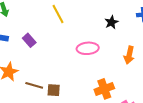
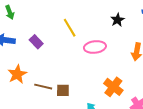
yellow line: (58, 14) -> (70, 28), moved
orange cross: (104, 89) -> (113, 87), turned -30

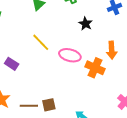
pink ellipse: (95, 47) -> (70, 55), turned 35
orange cross: (113, 87) -> (95, 68), moved

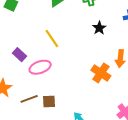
pink ellipse: (70, 55) -> (40, 67), moved, turned -45
brown line: (29, 106) -> (29, 99), turned -30

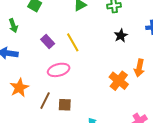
purple rectangle: (19, 55) -> (48, 42), moved
brown line: (29, 99) -> (45, 101), turned -48

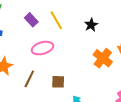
black star: (121, 36) -> (91, 25), moved
brown square: (65, 105) -> (58, 82), moved

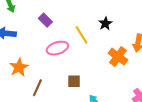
yellow line: (56, 20) -> (81, 35), moved
brown line: (29, 79) -> (37, 88), moved

